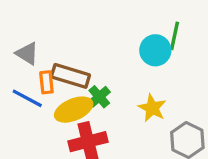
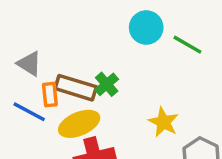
green line: (175, 36) -> (187, 45), turned -72
cyan circle: (155, 50) -> (146, 28), moved
green cross: (99, 97) -> (107, 84), moved

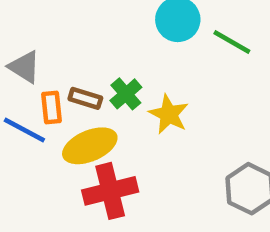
brown rectangle: (76, 88) -> (85, 98), size x0.6
yellow star: (163, 122) -> (169, 114), moved

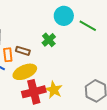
green cross: (126, 94) -> (49, 40), moved
yellow star: (169, 114) -> (54, 90), moved

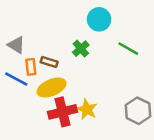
green line: (88, 26) -> (128, 49), moved

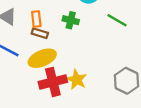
green cross: (81, 49) -> (71, 20), turned -35
orange rectangle: (31, 67) -> (36, 19), moved

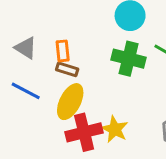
green cross: (71, 20) -> (129, 59), moved, size x1.5
yellow ellipse: (42, 58) -> (70, 102), turned -40

